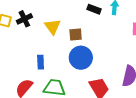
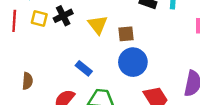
blue rectangle: (41, 62) -> (84, 68), turned -48

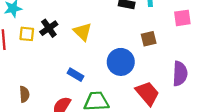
brown square: (126, 34) -> (149, 39), moved

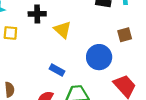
black cross: (49, 28) -> (37, 14), moved, turned 35

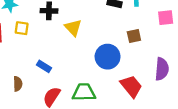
blue rectangle: (57, 70) -> (44, 66), moved

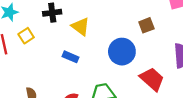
yellow square: (22, 28) -> (26, 36), turned -32
blue rectangle: (44, 66) -> (70, 57), moved

